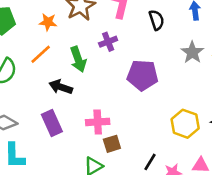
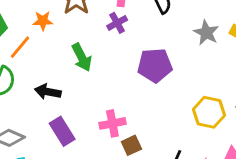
purple cross: (108, 42) -> (117, 23), moved
orange line: (41, 54) -> (20, 47), moved
black arrow: (61, 87) -> (48, 92), moved

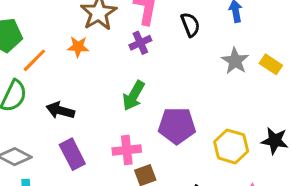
orange star: (43, 21) -> (78, 47), moved
green arrow: (82, 57) -> (134, 96), moved, turned 52
purple pentagon: (155, 65) -> (177, 126), moved

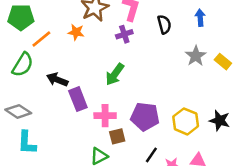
purple pentagon: (177, 126) -> (145, 117), moved
purple rectangle: (72, 154) -> (78, 99), moved

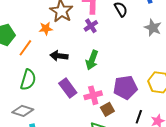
orange star: (76, 32) -> (46, 29), moved
green semicircle: (23, 65) -> (28, 80), moved
black arrow: (57, 80) -> (59, 56), moved

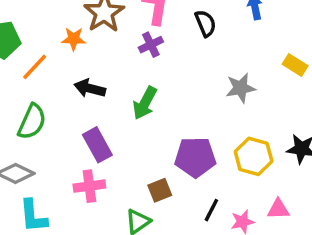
gray star: (153, 28) -> (241, 88), moved, turned 30
pink cross: (93, 95) -> (89, 186), moved

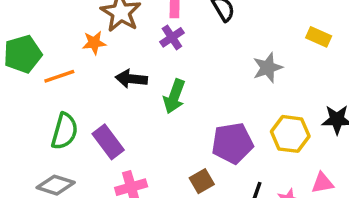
orange line: (35, 67) -> (59, 76), turned 36
black arrow: (90, 88) -> (131, 79), moved
purple rectangle: (97, 145) -> (108, 142), moved

